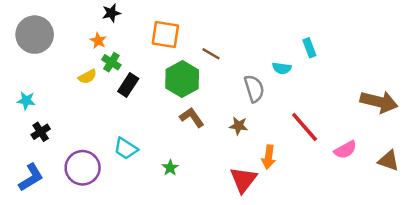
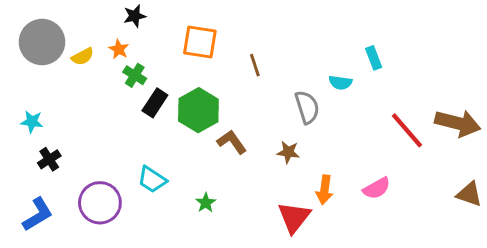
brown line: (211, 54) -> (255, 65), turned 42
yellow semicircle: (87, 77) -> (83, 56), moved
green hexagon: (182, 79) -> (198, 110), moved
red line: (305, 127) -> (407, 130), moved
pink semicircle: (345, 150) -> (377, 188), moved

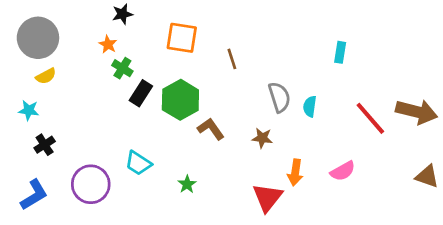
yellow semicircle: (83, 56) -> (46, 76), moved
cyan rectangle: (374, 58) -> (340, 52), turned 30
cyan semicircle: (340, 83) -> (310, 106), moved, turned 90

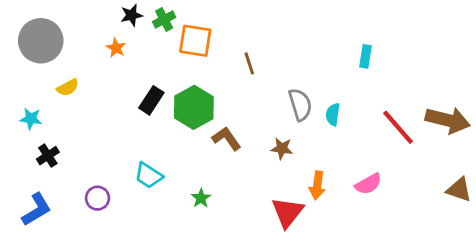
green cross: (122, 68) -> (164, 19), moved, turned 30
yellow semicircle: (46, 76) -> (68, 88), moved
purple circle: (91, 184) -> (97, 198), size x0.6

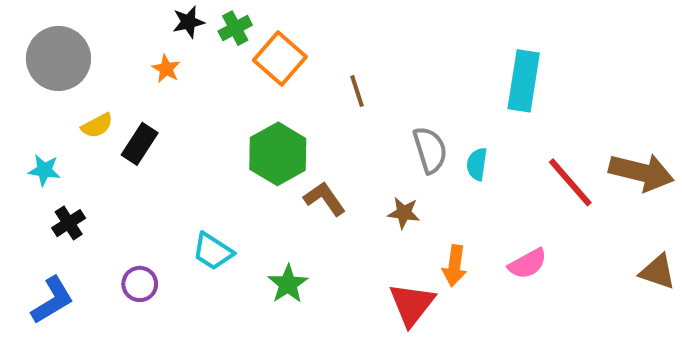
orange square: (195, 41) -> (280, 59), turned 32
cyan rectangle: (365, 56) -> (524, 81), size x1.8
black rectangle: (151, 100) -> (140, 144), moved
green star: (201, 198) -> (288, 284), size x1.4

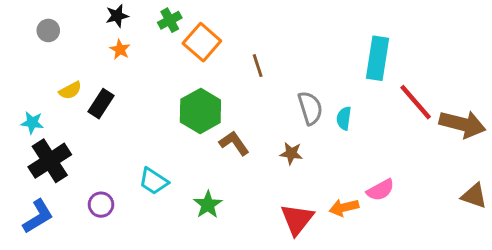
black star: (188, 22) -> (117, 16), moved
gray circle: (58, 59) -> (48, 30), moved, size x0.5
red line: (570, 182) -> (416, 102), moved
black cross: (69, 223) -> (50, 161), size x1.8
orange arrow: (455, 266) -> (344, 208), moved, turned 68

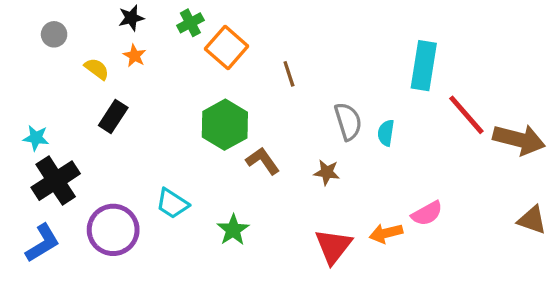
yellow semicircle: (70, 90) -> (97, 69), moved, turned -115
purple circle: (101, 205) -> (113, 230), size x1.8

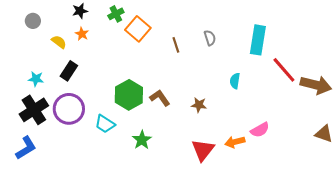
gray semicircle: (348, 121) -> (210, 38), moved, size x0.7
green hexagon: (225, 125) -> (129, 95), moved
cyan star: (36, 138) -> (36, 79), moved
purple circle: (113, 230) -> (69, 109), moved

